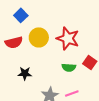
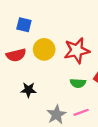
blue square: (21, 15) -> (24, 25), turned -32
red star: (68, 38) -> (77, 51), turned -30

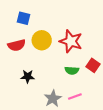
red star: (77, 51) -> (71, 41), turned 30

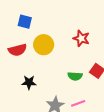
red star: (71, 41) -> (81, 38), moved, size x0.7

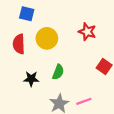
red semicircle: (17, 50) -> (19, 44), turned 102
green semicircle: (75, 76) -> (58, 72), moved, turned -72

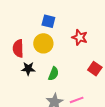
blue square: (27, 14) -> (48, 21), moved
black star: (31, 79) -> (28, 69), moved

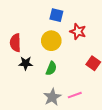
blue square: (48, 21) -> (56, 15), moved
yellow circle: (43, 43) -> (51, 41), moved

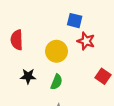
blue square: (56, 15) -> (75, 21), moved
red semicircle: (15, 43) -> (17, 40), moved

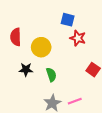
yellow circle: (56, 51) -> (41, 47), moved
green semicircle: (56, 82) -> (51, 75), turned -40

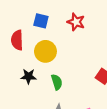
blue square: (68, 20) -> (41, 21), moved
red star: (78, 38) -> (76, 22), moved

